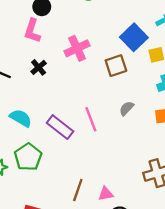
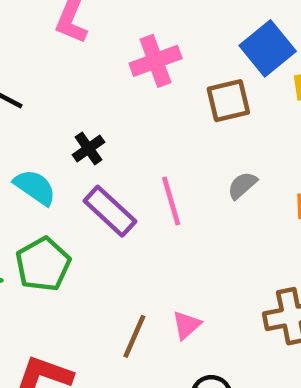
black cross: (39, 67) -> (88, 148), moved
pink triangle: (106, 194) -> (187, 325), moved, turned -35

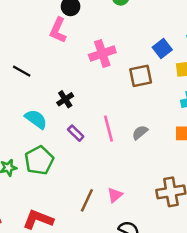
blue square: (268, 48) -> (162, 49), size x0.7
gray semicircle: (242, 185) -> (140, 132), moved
purple rectangle: (110, 211) -> (76, 133), size x0.6

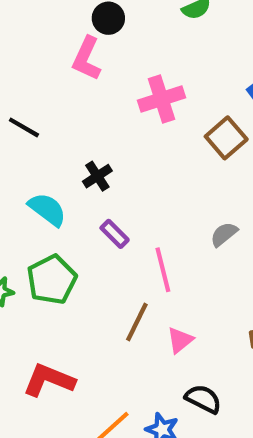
brown square: (141, 76) -> (226, 138), turned -30
pink line: (109, 129) -> (163, 270), moved
brown line: (87, 200) -> (137, 322), moved

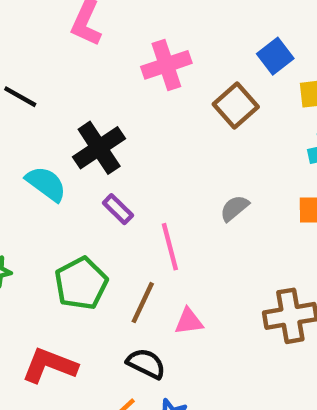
black cross: (97, 176) -> (99, 148), size x1.6
green pentagon: (52, 280) -> (81, 283), moved
pink triangle: (180, 340) -> (189, 321), turned 32
black semicircle: (203, 399) -> (146, 364), moved

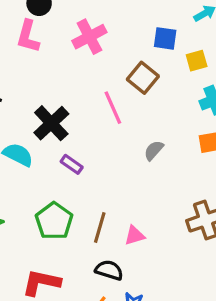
blue square: (275, 56) -> (165, 38), turned -35
pink cross: (166, 65) -> (89, 37), moved
pink line: (170, 247) -> (113, 108), moved

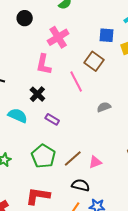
pink L-shape: (28, 36) -> (44, 64), moved
black cross: (51, 123) -> (37, 94), size x0.7
gray semicircle: (154, 150) -> (104, 107), turned 32
brown line: (100, 227) -> (73, 158), turned 36

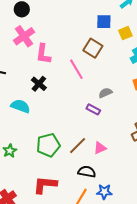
pink cross: (58, 37) -> (24, 36), moved
purple rectangle: (52, 119) -> (93, 109), moved
green pentagon: (43, 156) -> (48, 145), turned 30

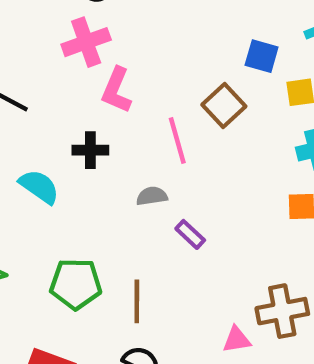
black cross: (39, 84) -> (90, 150), turned 35
gray semicircle: (105, 93) -> (152, 196), moved
brown line: (78, 146) -> (137, 301), turned -60
pink triangle: (100, 148) -> (237, 340), moved

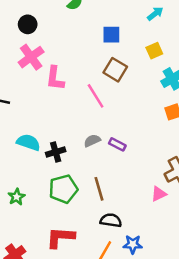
blue square: (262, 56) -> (111, 35), moved
black cross: (90, 150) -> (56, 152), moved
gray semicircle: (152, 196) -> (92, 141), moved

